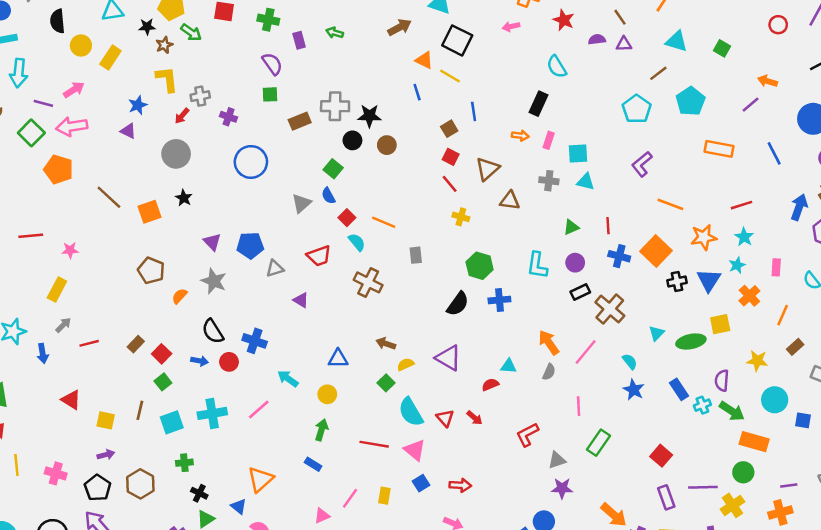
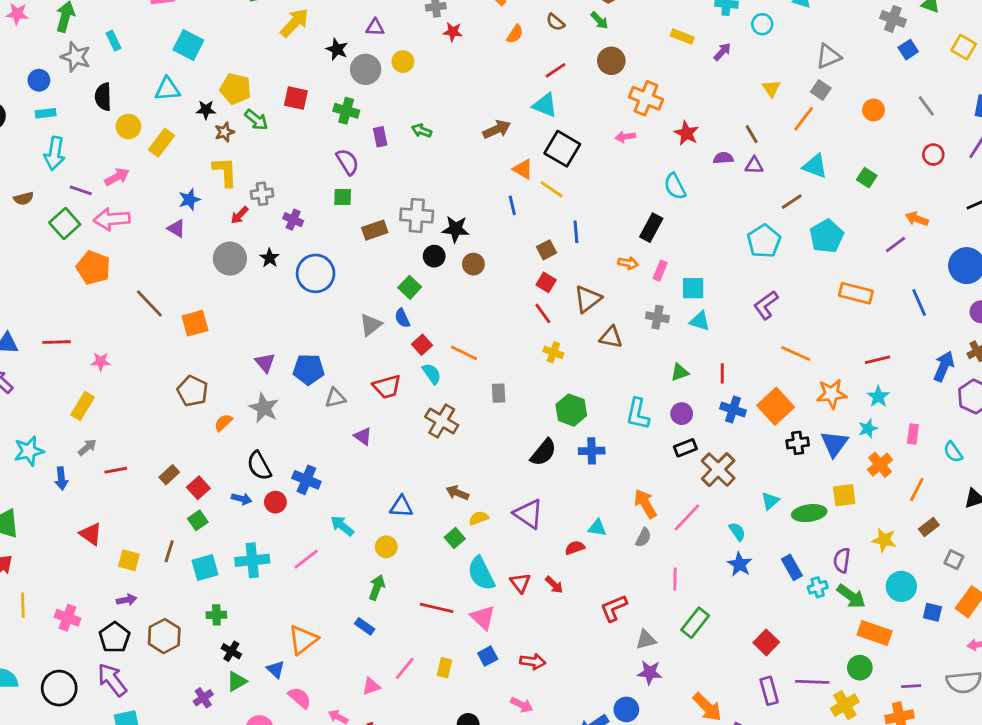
black star: (184, 198) -> (270, 258), moved

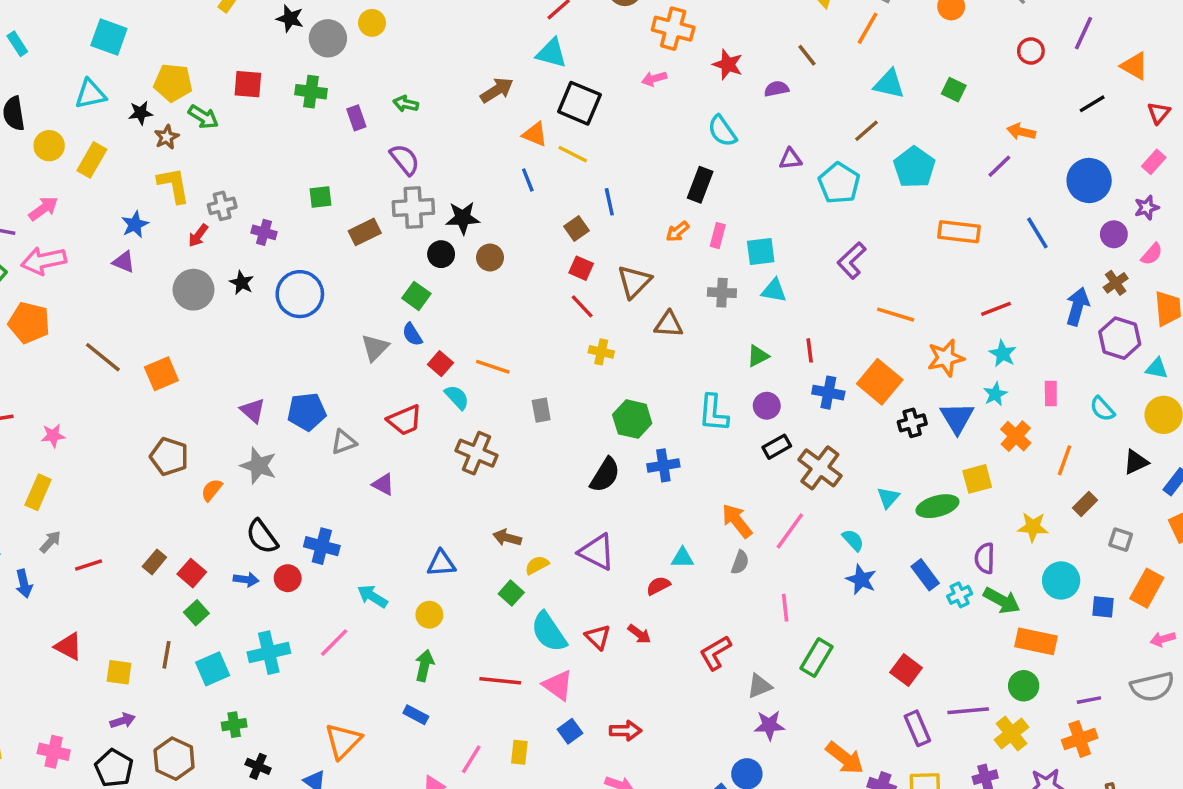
purple semicircle: (347, 162) -> (405, 160), moved
purple triangle: (754, 165) -> (790, 159), moved
orange arrow: (628, 263) -> (678, 232), turned 138

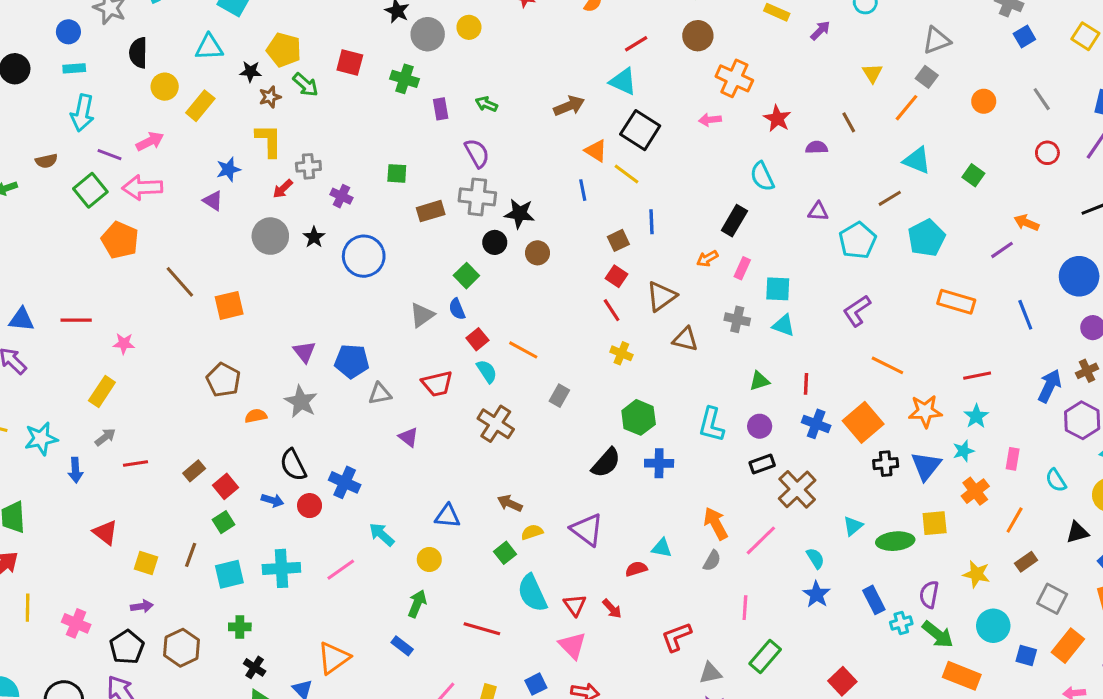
gray rectangle: (541, 410) -> (559, 396), turned 30
orange semicircle: (212, 490) -> (256, 416), turned 30
gray square: (1121, 540) -> (1052, 599), size x1.4
pink triangle: (558, 685) -> (572, 645), moved

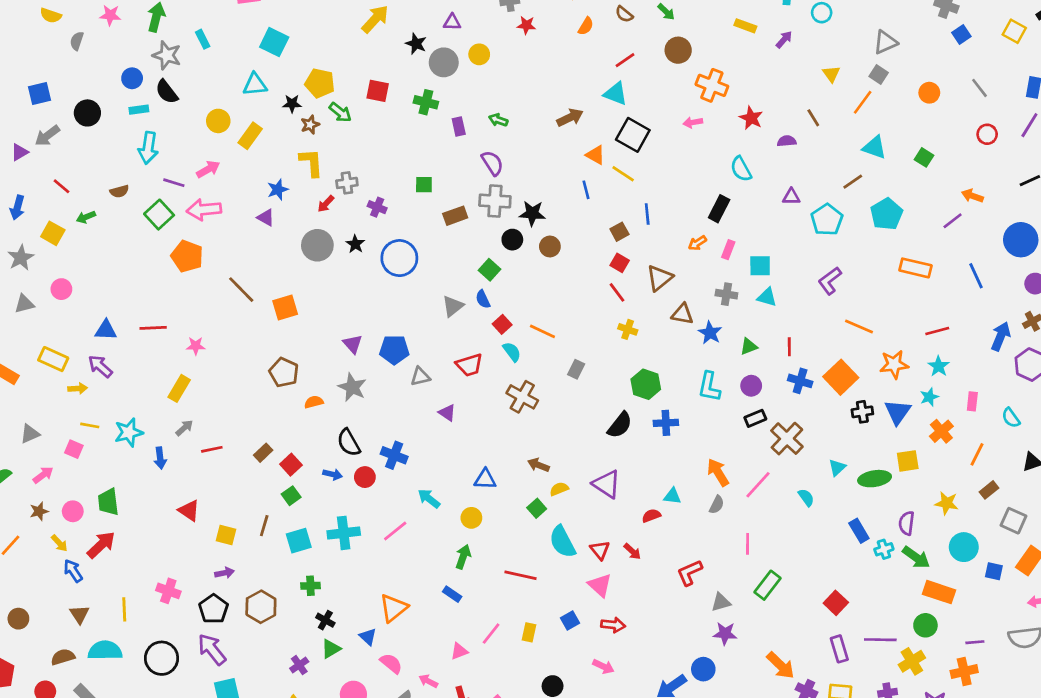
black semicircle: (138, 53) -> (167, 92), moved, turned -35
blue star: (817, 594) -> (710, 333), moved
yellow line: (28, 608) -> (124, 609), moved

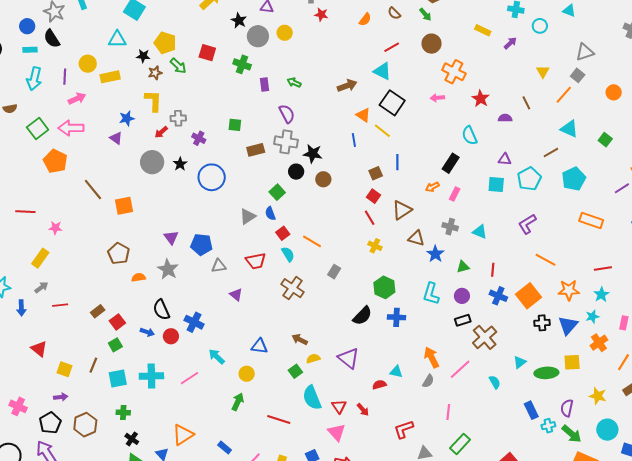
yellow rectangle: (250, 136) -> (110, 77), turned 36
purple line: (174, 183) -> (65, 77), moved, turned 70
cyan square: (760, 266) -> (496, 184), moved
blue rectangle: (452, 594) -> (225, 447), moved

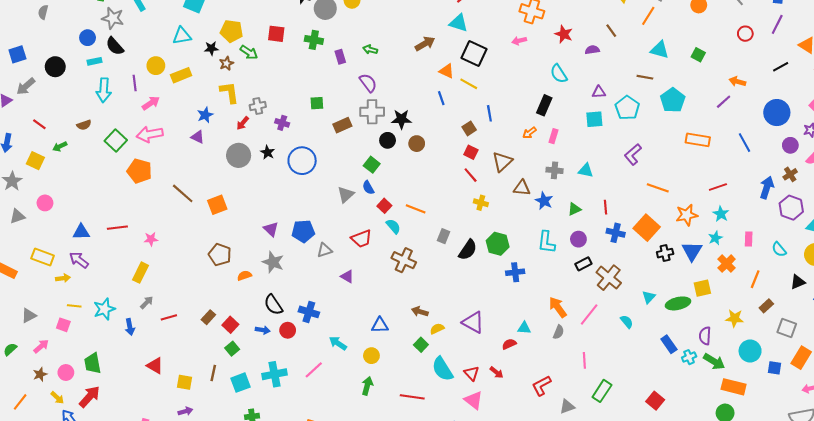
brown line: (551, 153) -> (645, 77), turned 49
black semicircle: (362, 316) -> (468, 250), moved

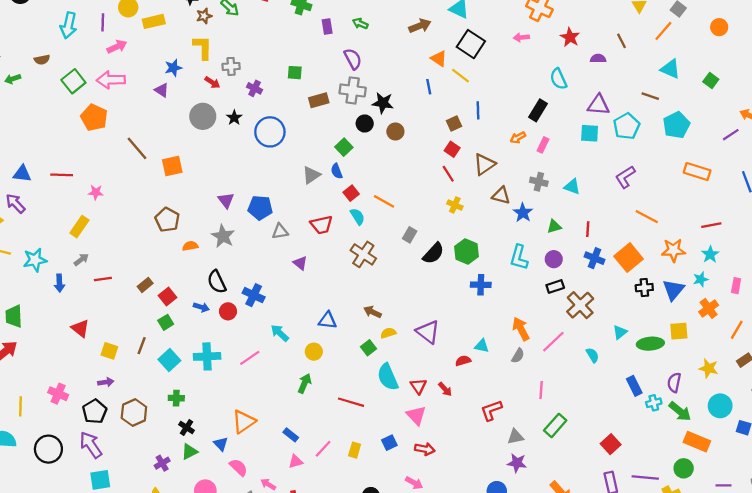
purple triangle: (599, 92) -> (598, 105), size x1.5
red arrow: (243, 123) -> (212, 82), turned -104
cyan square: (241, 383) -> (169, 360), turned -30

